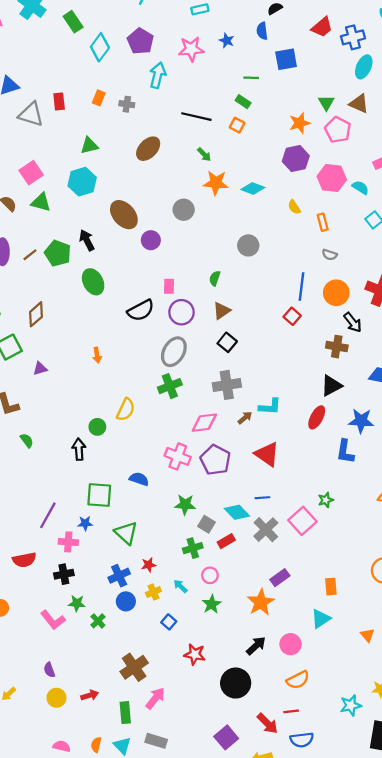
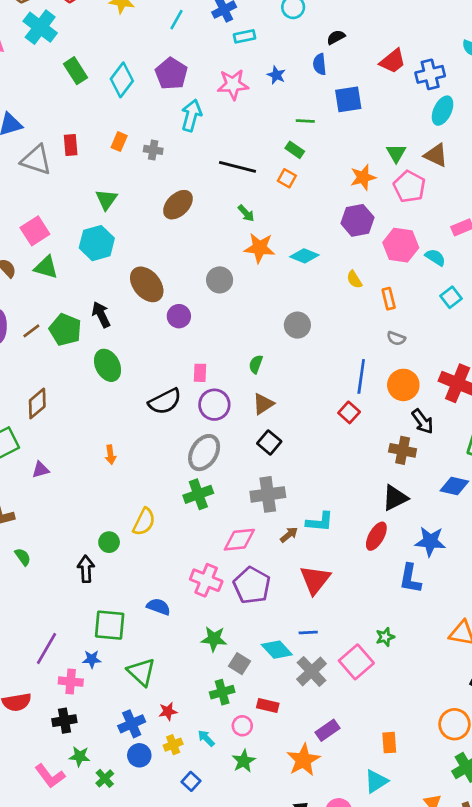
green rectangle: (73, 22) -> (76, 71), moved
green triangle: (89, 146) -> (106, 199), turned -42
red triangle: (267, 454) -> (315, 580), turned 32
red rectangle: (226, 541) -> (268, 705), moved, turned 42

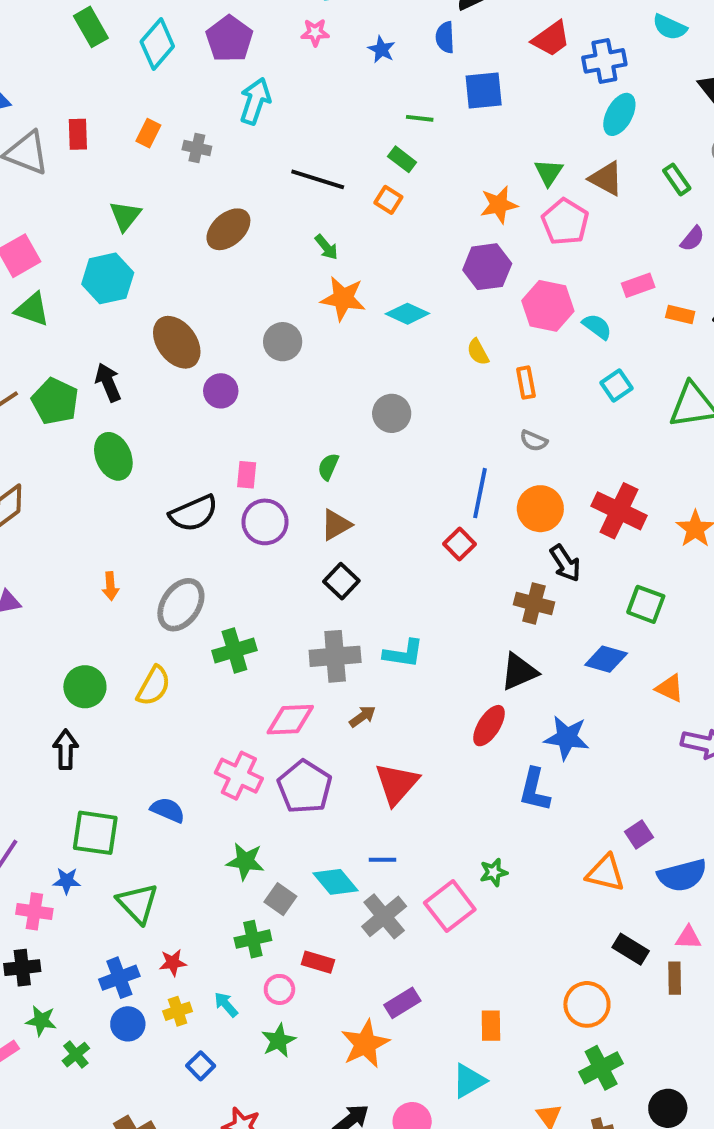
pink star: (233, 84) -> (315, 32), moved, size x0.6
gray ellipse: (204, 453) -> (181, 605), moved
cyan L-shape: (320, 522) -> (403, 654), moved
green circle: (109, 542) -> (85, 687), moved, size x1.4

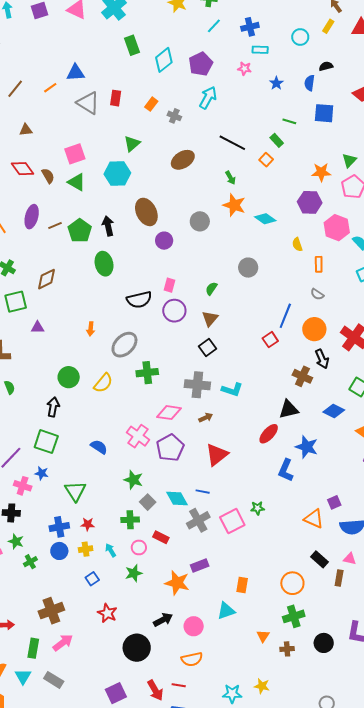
brown triangle: (336, 525) -> (210, 319), turned -30
green square: (95, 833) -> (46, 442), moved
orange star: (365, 1044) -> (177, 583), turned 30

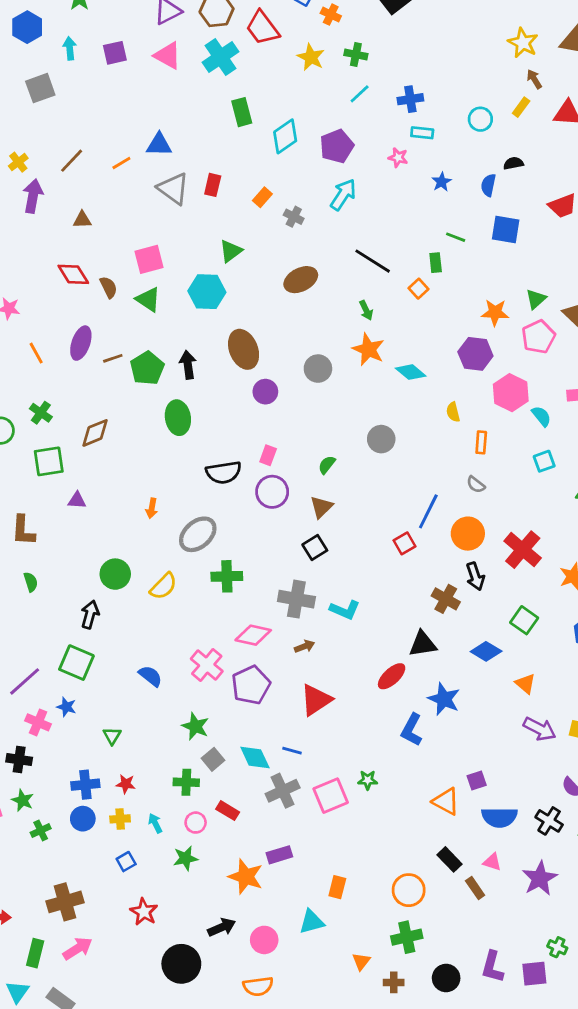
green rectangle: (277, 140) -> (436, 263), turned 32
green triangle: (75, 491) -> (112, 736), size x0.6
brown rectangle: (339, 578) -> (475, 888), turned -49

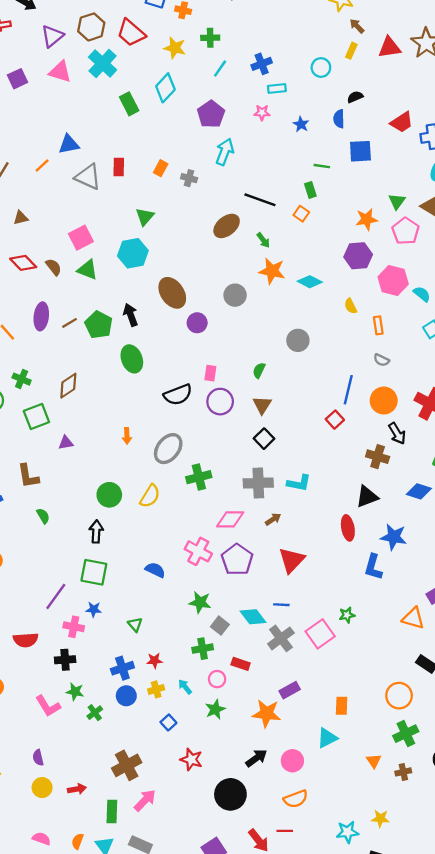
cyan diamond: (285, 136) -> (165, 88), moved
brown ellipse: (301, 280) -> (227, 226), moved
red ellipse: (392, 676) -> (348, 528), turned -45

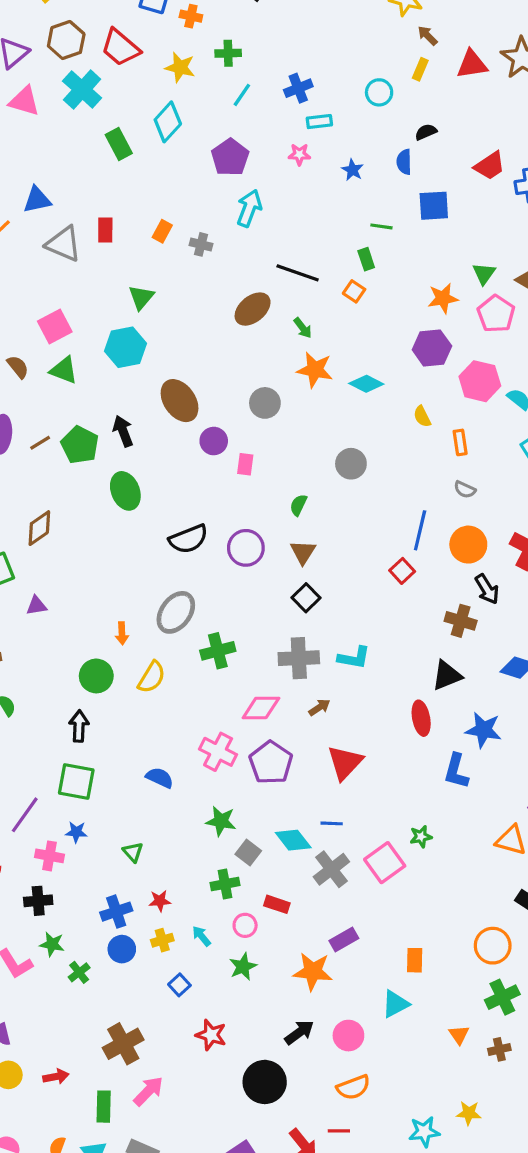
pink rectangle: (210, 373) -> (245, 464), moved
orange arrow: (127, 436) -> (122, 633), moved

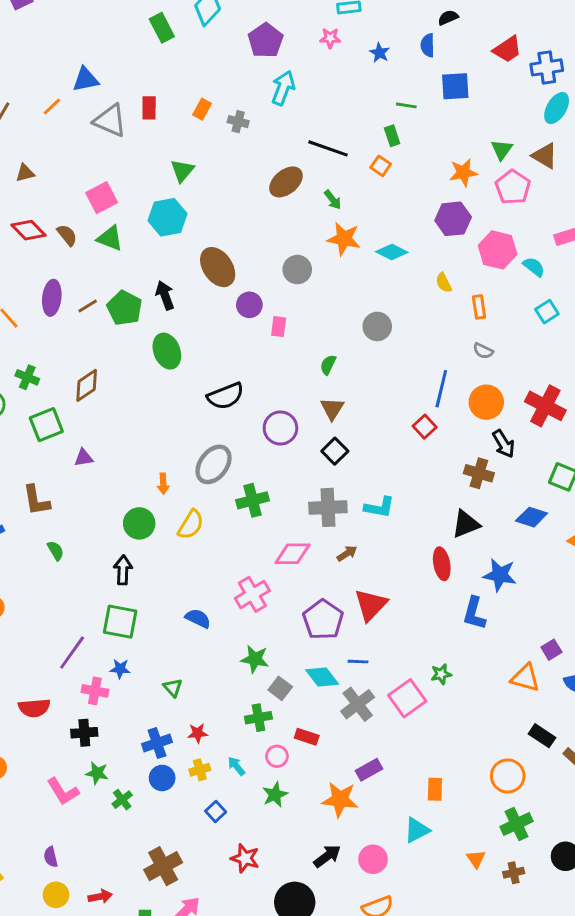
purple circle: (246, 548) -> (280, 428), moved
pink cross: (218, 752) -> (252, 594), turned 32
purple pentagon: (271, 763) -> (323, 620), moved

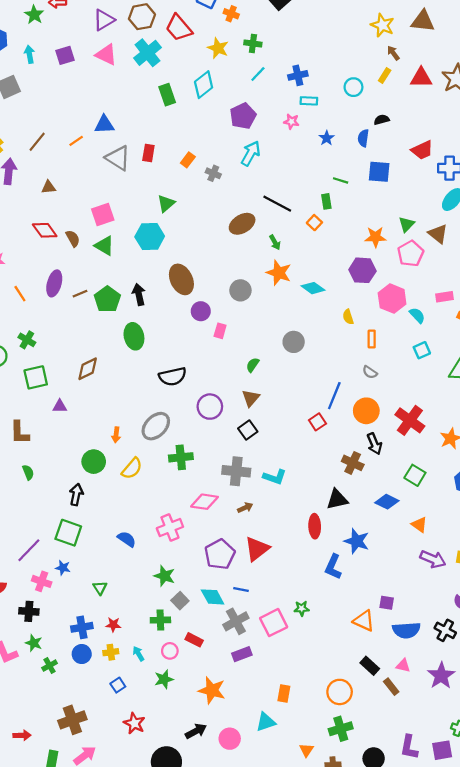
brown diamond: (87, 385) -> (88, 369), moved
purple square: (551, 650) -> (387, 603), turned 32
purple rectangle: (369, 770) -> (242, 654), moved

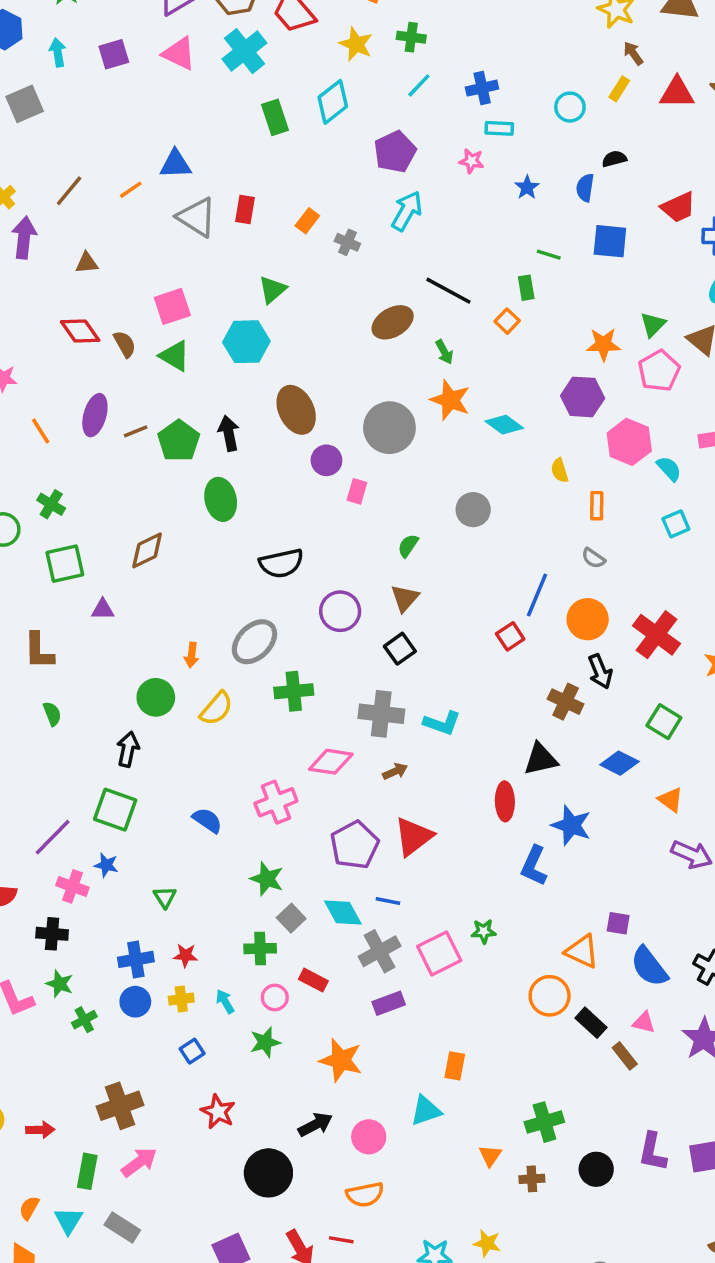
gray circle: (240, 290) -> (389, 428), size x1.5
blue semicircle: (406, 630) -> (649, 967), turned 56
orange circle: (340, 692) -> (550, 996), moved

